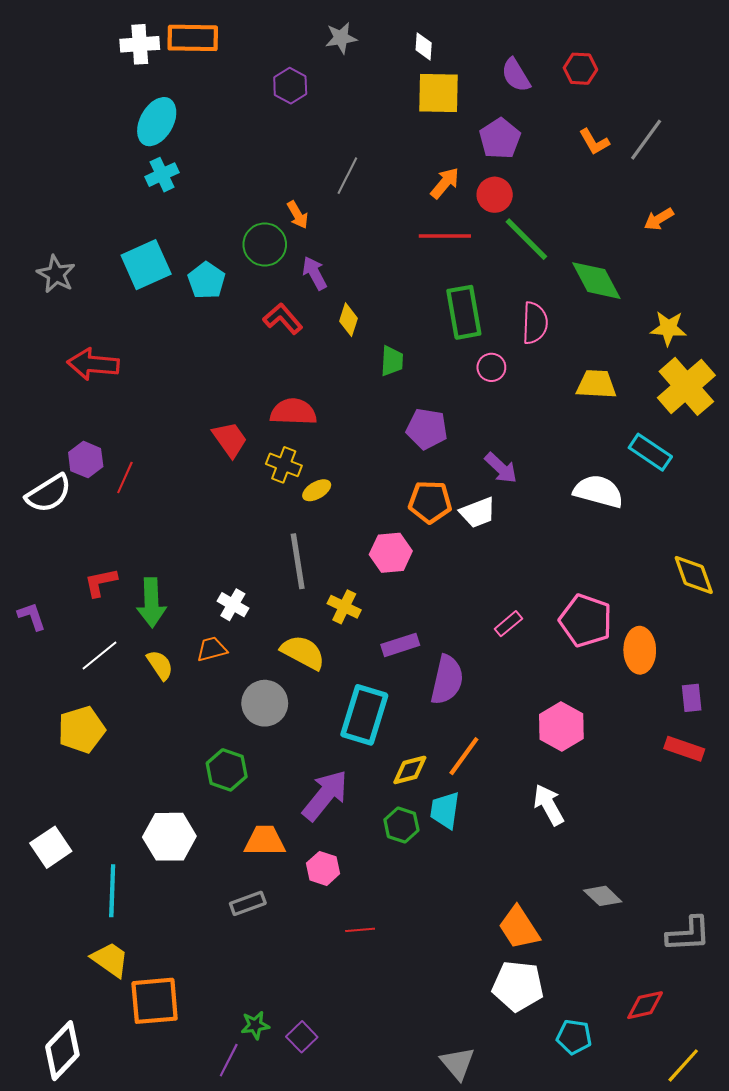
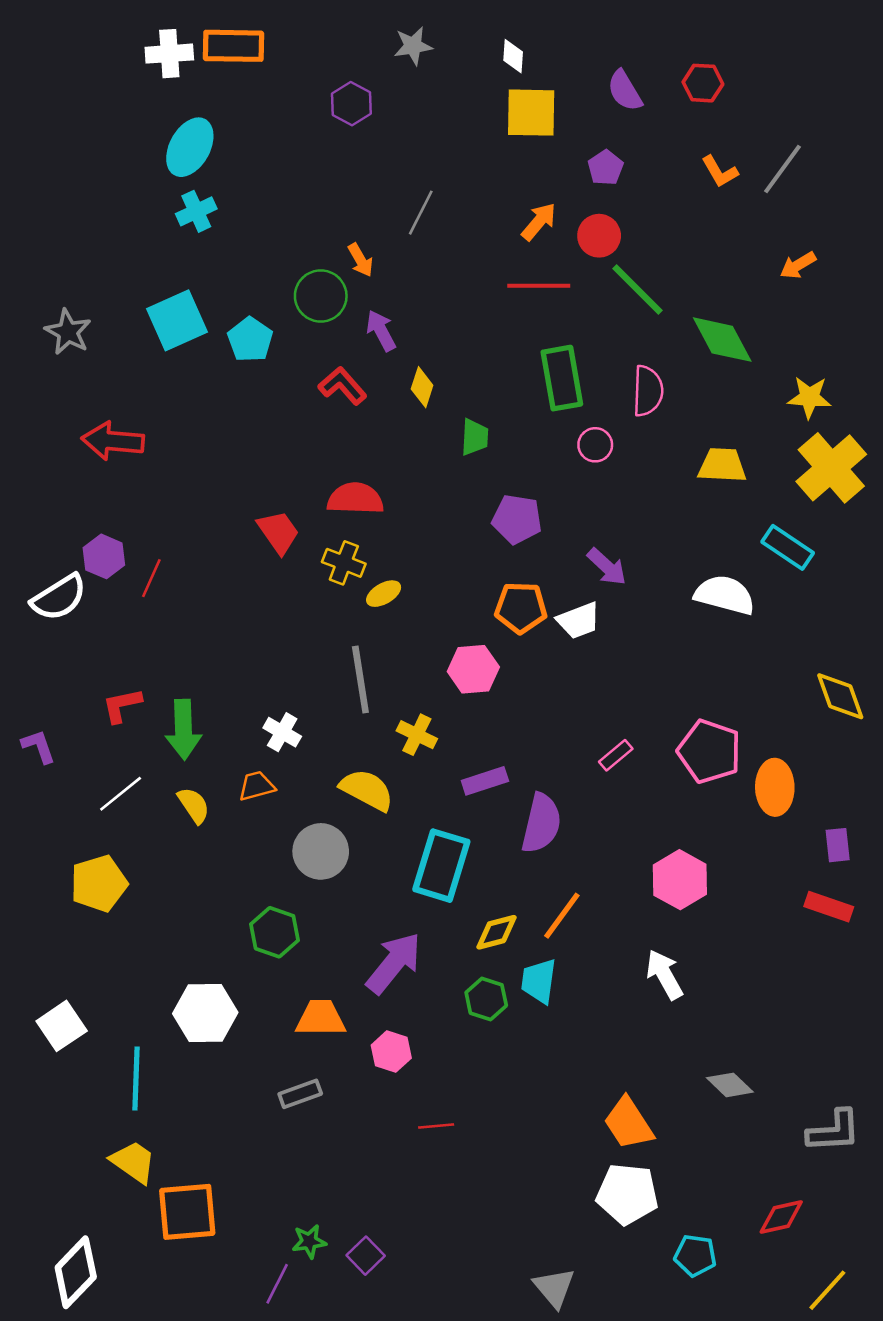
purple pentagon: (500, 139) -> (605, 168), size x0.7

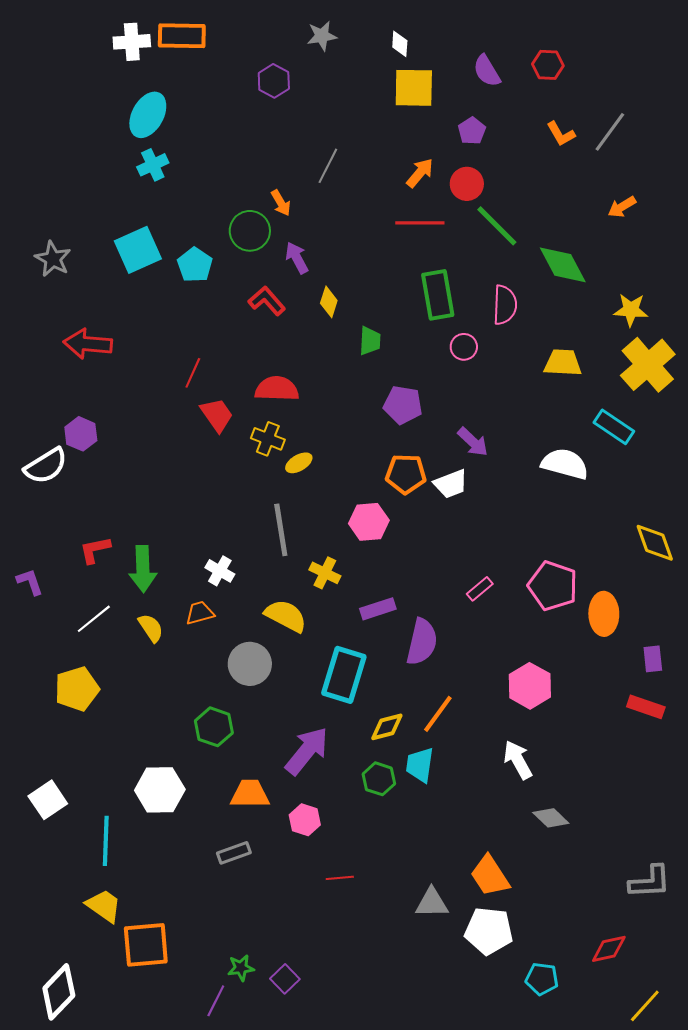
red line: (151, 578) -> (193, 373), moved
gray diamond: (730, 1085) -> (551, 818), moved
gray triangle: (554, 1288) -> (432, 903), moved, turned -51

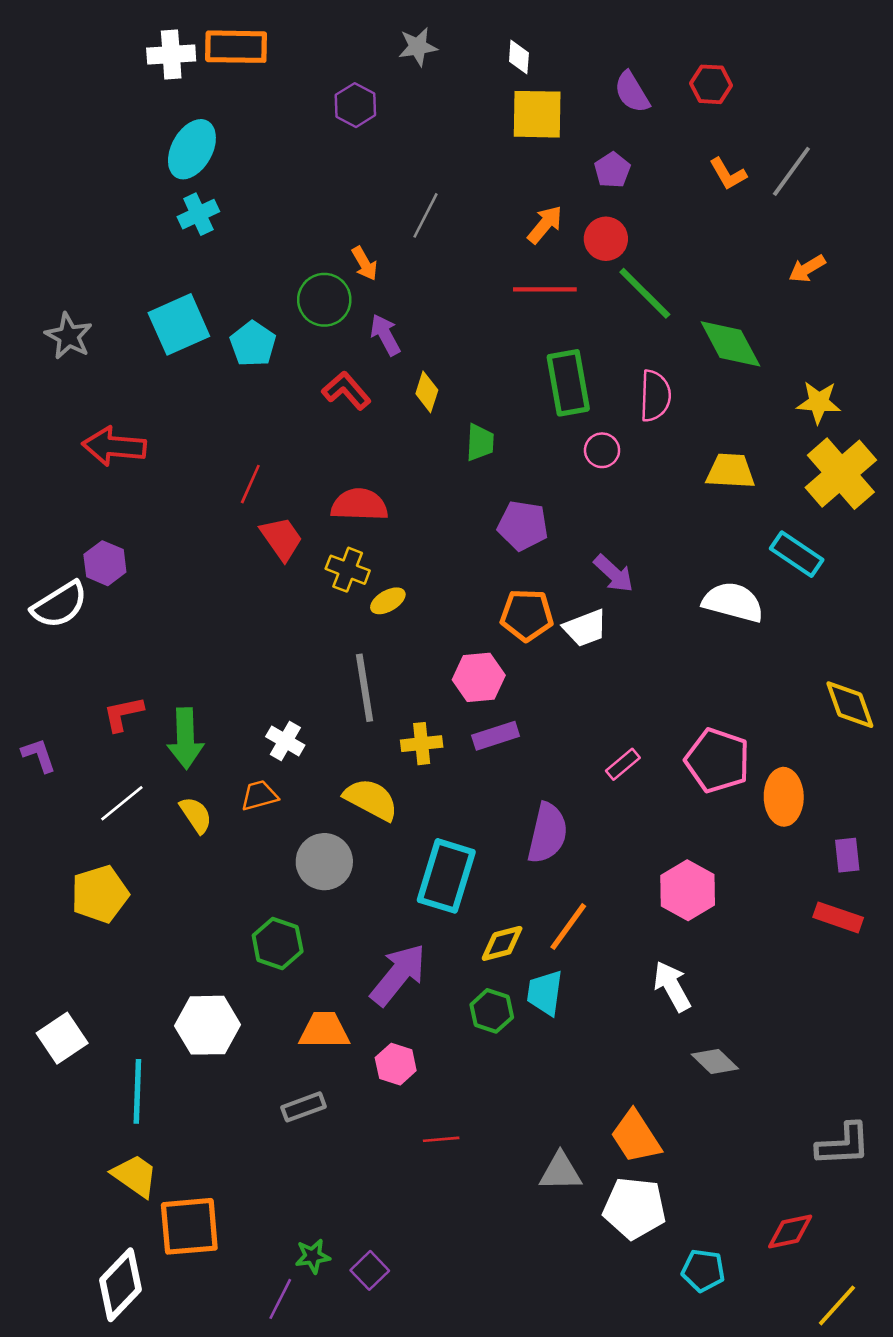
yellow cross: (325, 573) -> (422, 744), turned -32
purple rectangle: (378, 609) -> (496, 736), moved
white diamond: (59, 992) -> (121, 1285), moved

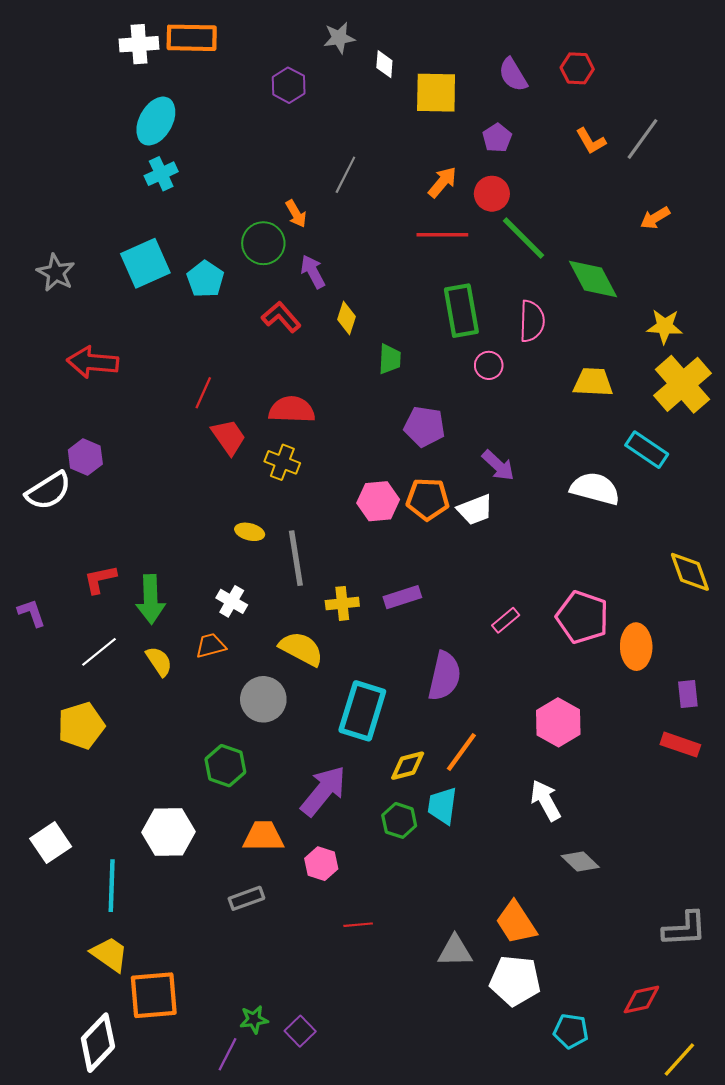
white diamond: (519, 57) -> (384, 64), moved
yellow ellipse: (388, 601) -> (250, 532), moved, turned 44
pink hexagon: (479, 677) -> (378, 501), moved

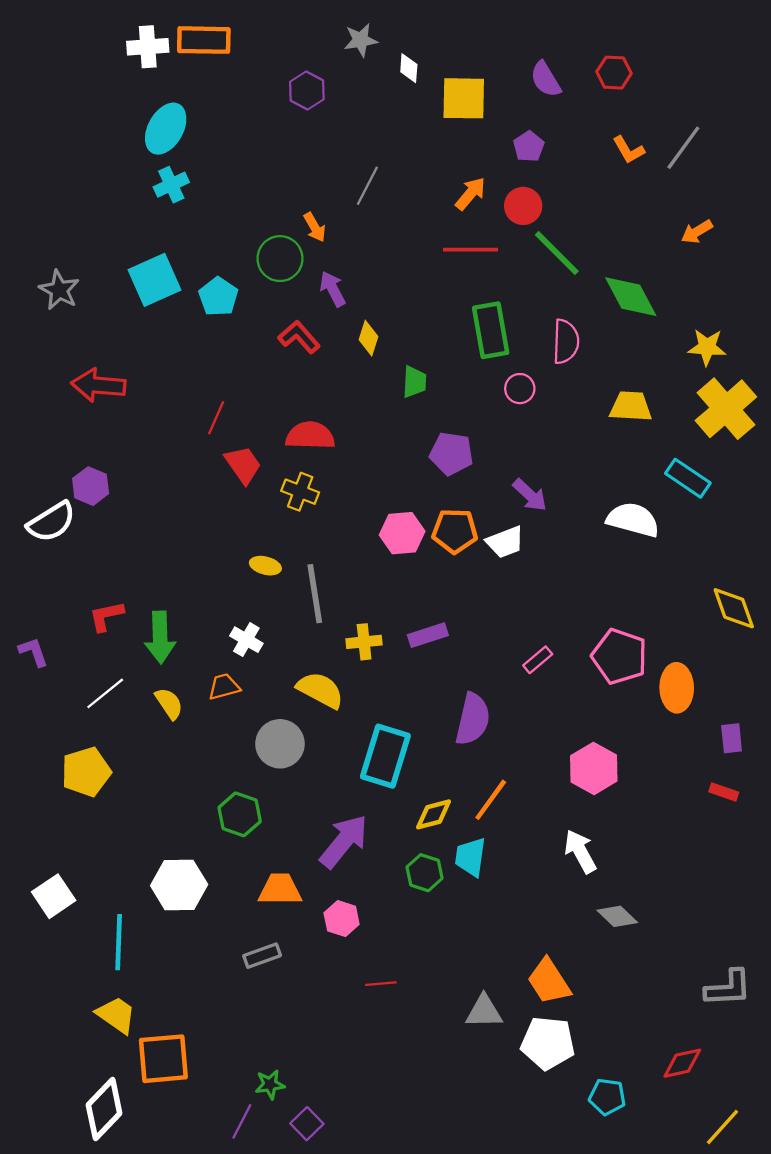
red rectangle: (680, 745) -> (724, 792), size x0.7
purple square: (300, 1031) -> (307, 1124), moved

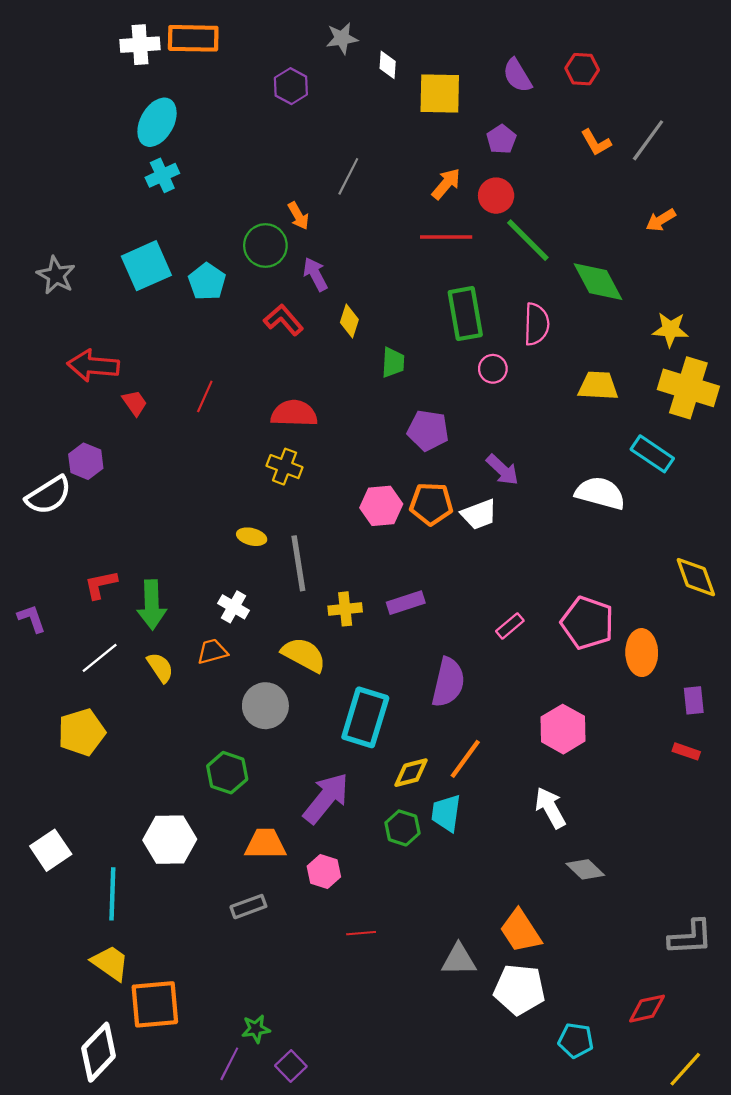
yellow cross: (726, 409) -> (688, 388), turned -32
red trapezoid: (243, 465) -> (135, 403), moved, size x0.7

